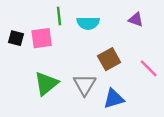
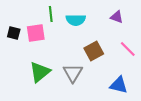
pink line: (149, 68) -> (128, 49), moved
blue triangle: (114, 99) -> (119, 85), moved, turned 30

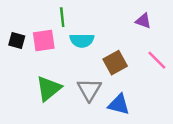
cyan semicircle: (76, 20) -> (82, 40), moved
blue triangle: (119, 85) -> (119, 104), moved

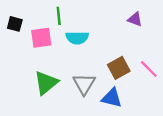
black square: (17, 40) -> (15, 24), moved
pink line: (157, 60) -> (149, 69), moved
brown square: (115, 63) -> (119, 68), moved

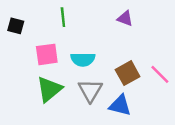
purple triangle: (135, 19) -> (125, 18), moved
pink square: (41, 38) -> (47, 54), moved
cyan semicircle: (77, 38) -> (83, 59), moved

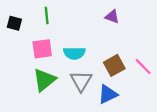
green line: (63, 17) -> (47, 16), moved
blue triangle: (120, 105) -> (108, 94), turned -40

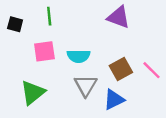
purple triangle: (112, 17) -> (119, 17), size x1.5
green triangle: (44, 80) -> (33, 93), moved

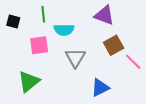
cyan semicircle: (79, 56) -> (64, 30), moved
brown square: (121, 69) -> (114, 45), moved
gray triangle: (86, 85) -> (75, 58), moved

